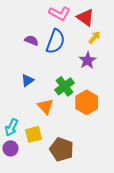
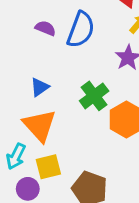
orange triangle: (46, 106) -> (40, 125), moved, size x1.4
purple circle: (11, 148) -> (28, 189), moved

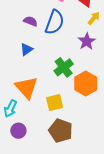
blue triangle: (40, 87) -> (26, 49), moved
yellow square: (48, 167) -> (55, 103), moved

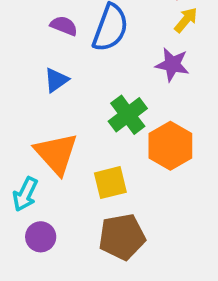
purple star: (87, 41) -> (172, 64), turned -30
brown pentagon: (61, 131) -> (122, 237), turned -30

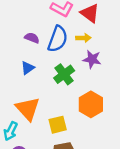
yellow arrow: (186, 20) -> (83, 38), moved, turned 48
green cross: (128, 115) -> (64, 74), moved

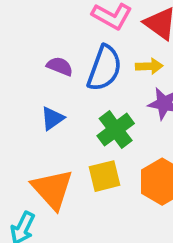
yellow square: (58, 125) -> (104, 176), moved

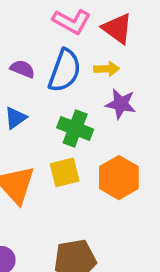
green cross: (116, 130) -> (75, 128), turned -32

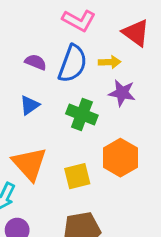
red triangle: (117, 29) -> (136, 33), moved
yellow square: (65, 172) -> (77, 176), moved

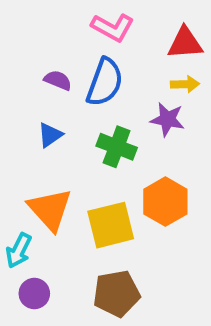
red triangle: (136, 33) -> (185, 43), turned -40
yellow arrow: (110, 62) -> (185, 84), moved
yellow square: (77, 176) -> (111, 225), size x1.4

